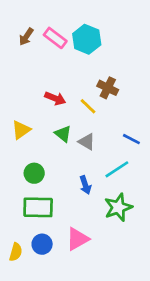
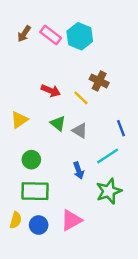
blue line: (131, 139) -> (121, 128), turned 42
yellow semicircle: (16, 252) -> (16, 220), moved

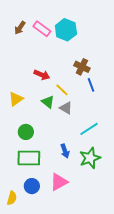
yellow line: (81, 98) -> (62, 90), moved
blue line: (121, 128) -> (91, 85), moved
blue arrow: (79, 171) -> (65, 151), moved
yellow semicircle: (16, 220) -> (12, 198), moved

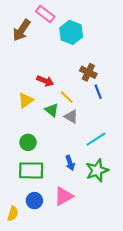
brown arrow: (20, 28) -> (21, 30), size x1.5
pink rectangle: (42, 29) -> (45, 14), moved
yellow triangle: (16, 99) -> (26, 100), moved

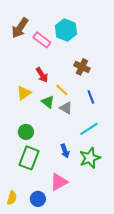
pink rectangle: (45, 14) -> (42, 40), moved
red arrow: (45, 81) -> (42, 75), turned 35
blue line: (98, 92) -> (91, 97), moved
green rectangle: (31, 170) -> (29, 158), turned -70
blue circle: (34, 201) -> (38, 199), moved

